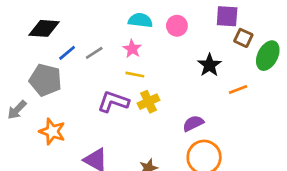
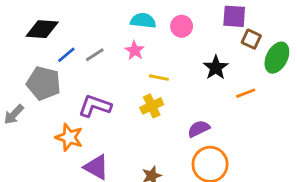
yellow line: (135, 75) -> (159, 78), moved
purple L-shape: (113, 102) -> (95, 106), moved
orange star: (52, 131) -> (69, 137), moved

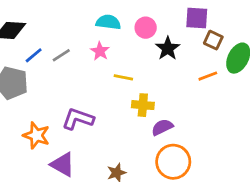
black star: (216, 68) -> (168, 48), moved
orange line: (246, 93) -> (208, 76), moved
purple L-shape: (95, 106) -> (78, 119), moved
yellow cross: (152, 106) -> (143, 105), moved, turned 30

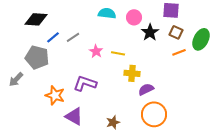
brown square: (213, 40) -> (176, 32), moved
pink star: (100, 51) -> (96, 51), moved

